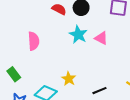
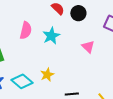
cyan star: (78, 35) -> (51, 36), moved

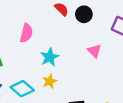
cyan star: (51, 36) -> (50, 57), moved

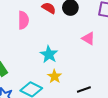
pink semicircle: (26, 33) -> (23, 20), moved

